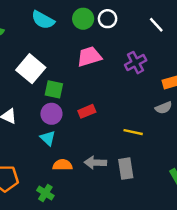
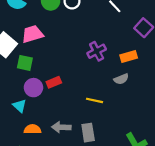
pink trapezoid: (89, 56) -> (32, 34), moved
purple cross: (136, 63) -> (97, 51), moved
purple circle: (51, 114) -> (33, 88), moved

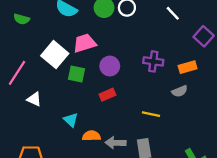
purple cross: (97, 51) -> (153, 61), turned 36
purple circle: (33, 88) -> (110, 66), moved
orange semicircle: (32, 129) -> (91, 136), moved

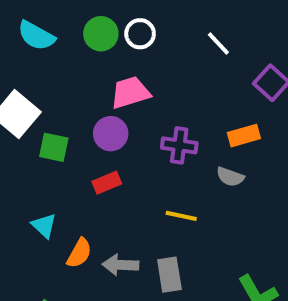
pink trapezoid: (85, 43) -> (130, 92), moved
purple cross: (153, 61) -> (179, 145), moved
gray semicircle: (180, 91) -> (230, 177), turned 42
orange semicircle: (91, 136) -> (79, 253), turned 120

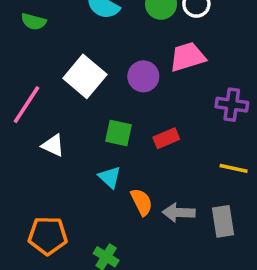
purple circle: (111, 134) -> (143, 76), moved
green square: (54, 147) -> (119, 133), moved
orange semicircle: (79, 253) -> (142, 202), turned -56

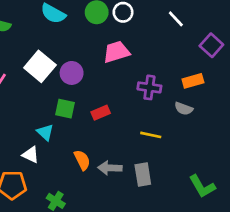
purple circle: (143, 76) -> (72, 73), moved
white triangle: (53, 145) -> (31, 155), moved
cyan triangle: (110, 177) -> (45, 132), moved

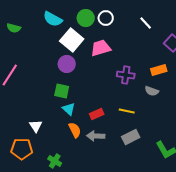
white square: (40, 66) -> (72, 40), moved
red rectangle: (101, 113) -> (97, 114), moved
cyan triangle: (45, 132) -> (69, 109), moved
white triangle: (31, 155) -> (36, 126), turned 32
gray rectangle: (143, 175) -> (131, 137), moved, turned 72

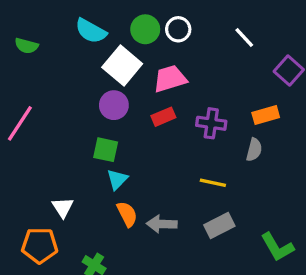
gray semicircle: (152, 91) -> (254, 150), turned -96
cyan triangle: (69, 109) -> (117, 179), turned 32
red rectangle: (97, 114) -> (163, 117), moved

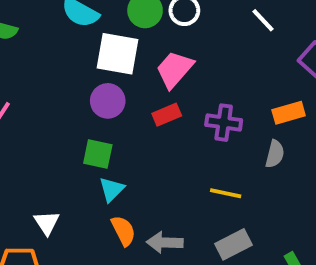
white square: (122, 66) -> (118, 54), turned -30
pink trapezoid: (170, 79) -> (175, 69), turned -32

